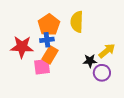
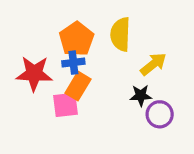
yellow arrow: (107, 51) -> (153, 64), moved

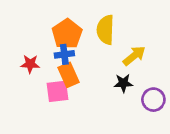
red star: (34, 74) -> (30, 64), size x0.6
orange rectangle: (78, 86) -> (68, 75), turned -55
purple circle: (160, 114) -> (153, 100), moved

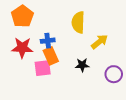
orange pentagon: (67, 34) -> (22, 16), moved
red star: (30, 64) -> (22, 48), size x1.5
black star: (123, 83) -> (82, 65), moved

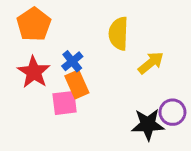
blue cross: (48, 41) -> (72, 61), turned -32
red star: (22, 48) -> (34, 72), turned 30
black star: (82, 65) -> (148, 125), moved, size x1.5

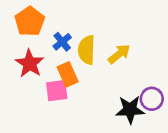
yellow semicircle: (119, 34) -> (87, 50), moved
blue cross: (72, 61) -> (62, 42), moved
yellow arrow: (151, 63) -> (119, 54), moved

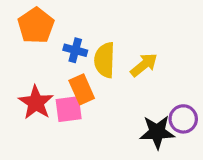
blue cross: (62, 42) -> (75, 50), turned -36
red star: (30, 63) -> (36, 103), moved

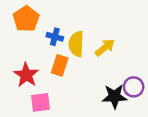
orange rectangle: (82, 89) -> (60, 65), turned 42
pink square: (69, 109) -> (41, 102), moved

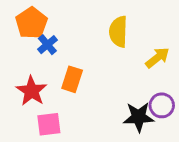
blue cross: (55, 37) -> (47, 45), moved, turned 35
yellow semicircle: (76, 44) -> (118, 32), moved
yellow arrow: (105, 47) -> (157, 58), moved

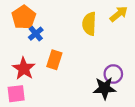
yellow arrow: (157, 58) -> (119, 14), moved
purple circle: (162, 105) -> (113, 74), moved
pink square: (49, 124) -> (16, 94), moved

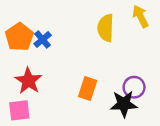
yellow arrow: (119, 14) -> (140, 16), turned -78
orange pentagon: (24, 17) -> (19, 37), moved
orange rectangle: (54, 60) -> (88, 88), moved

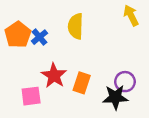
yellow semicircle: (106, 28) -> (76, 26), moved
red star: (28, 81) -> (54, 76), moved
pink square: (19, 110) -> (31, 96), moved

